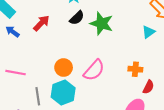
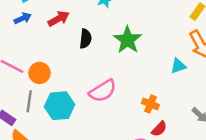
black semicircle: (77, 18) -> (85, 39), moved, turned -56
blue arrow: (13, 32) -> (23, 18), turned 104
orange circle: (64, 68) -> (40, 73), moved

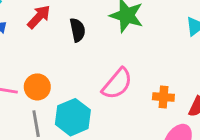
orange cross: (150, 104) -> (163, 97), moved

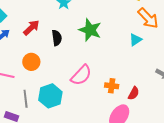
orange circle: (37, 87) -> (31, 62), moved

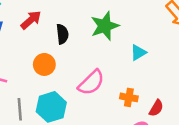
green star: (90, 30) -> (105, 26), turned 30
cyan triangle: (135, 40) -> (138, 53), moved
orange circle: (31, 62) -> (44, 64), moved

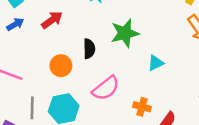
black semicircle: (62, 34) -> (89, 49), moved

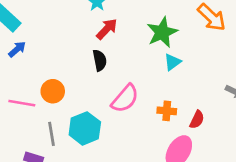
red arrow: (52, 20) -> (107, 29), moved
green star: (125, 33) -> (162, 32), moved
orange circle: (61, 66) -> (53, 91), moved

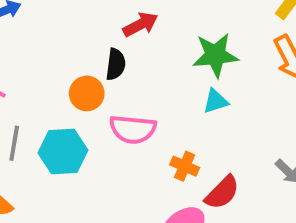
orange circle: (53, 91) -> (87, 93), moved
pink semicircle: (125, 99) -> (133, 129), turned 36
red semicircle: (197, 120) -> (222, 193), size x1.4

